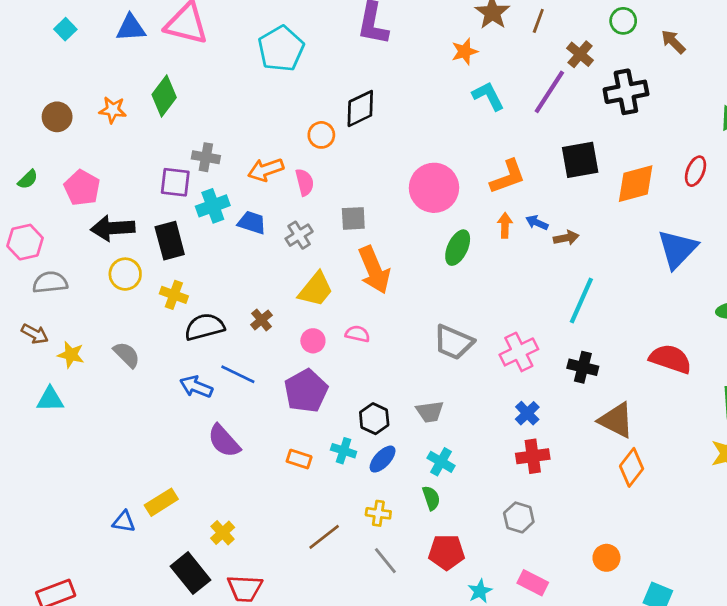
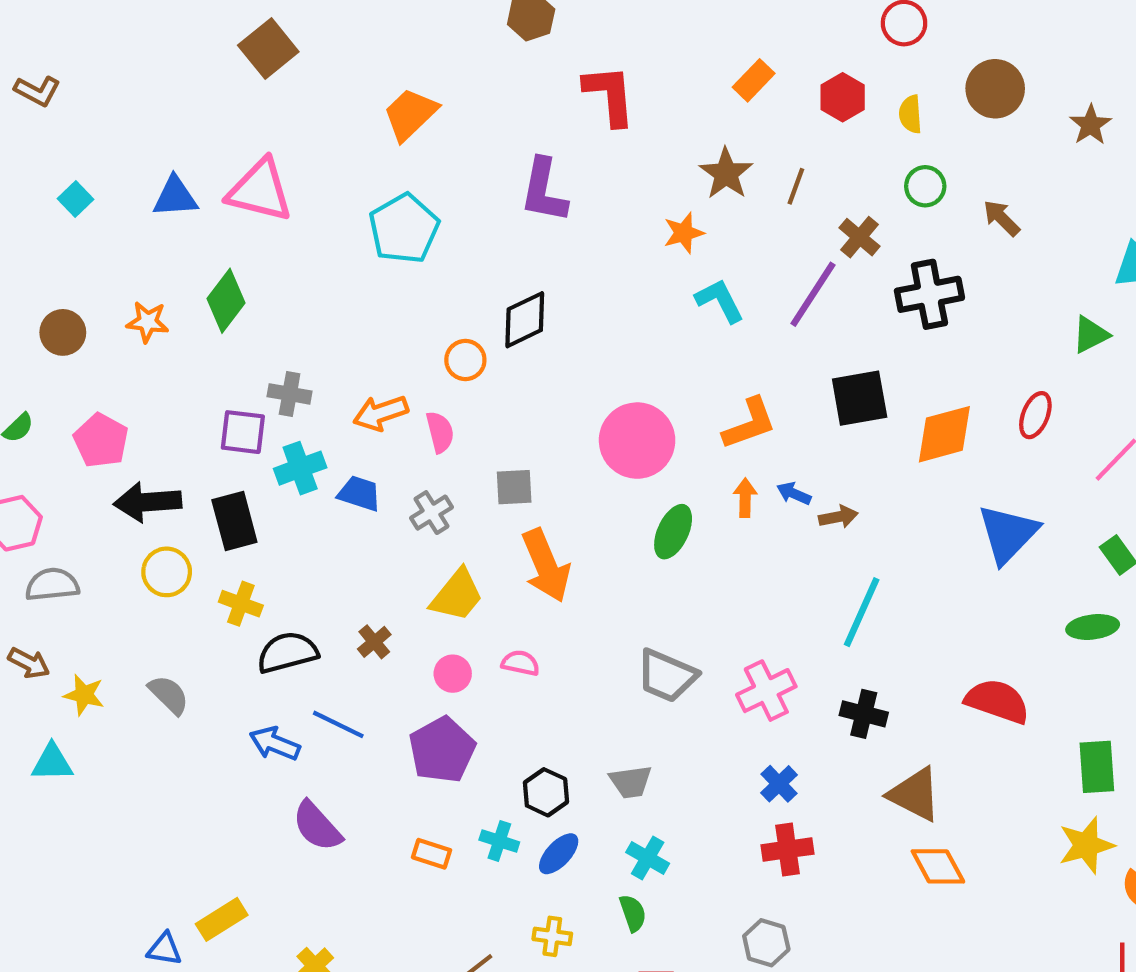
orange diamond: (632, 467) -> (938, 866), turned -66

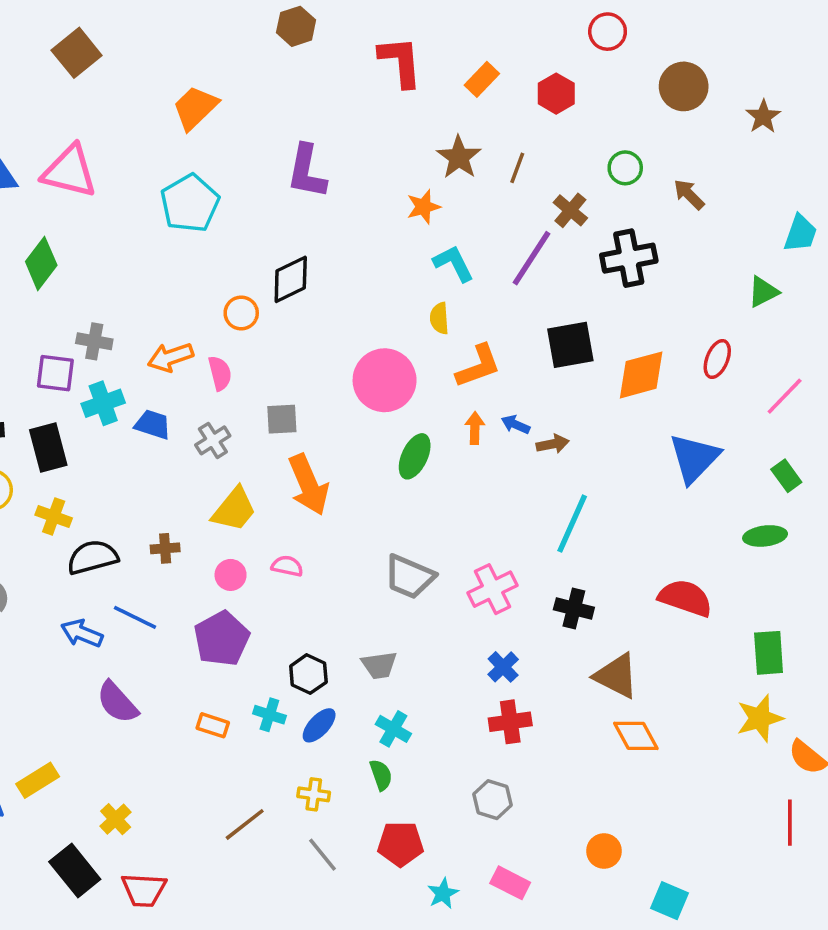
red L-shape: (609, 95) -> (400, 62), moved
yellow semicircle: (910, 114) -> (439, 318), moved
brown cross: (374, 642) -> (165, 548), turned 36

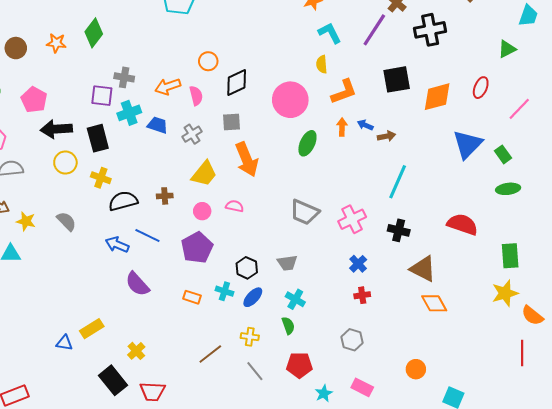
black diamond: (291, 279) -> (237, 82), moved
green rectangle: (786, 476) -> (503, 154), moved
red cross: (510, 722) -> (362, 295), size x0.7

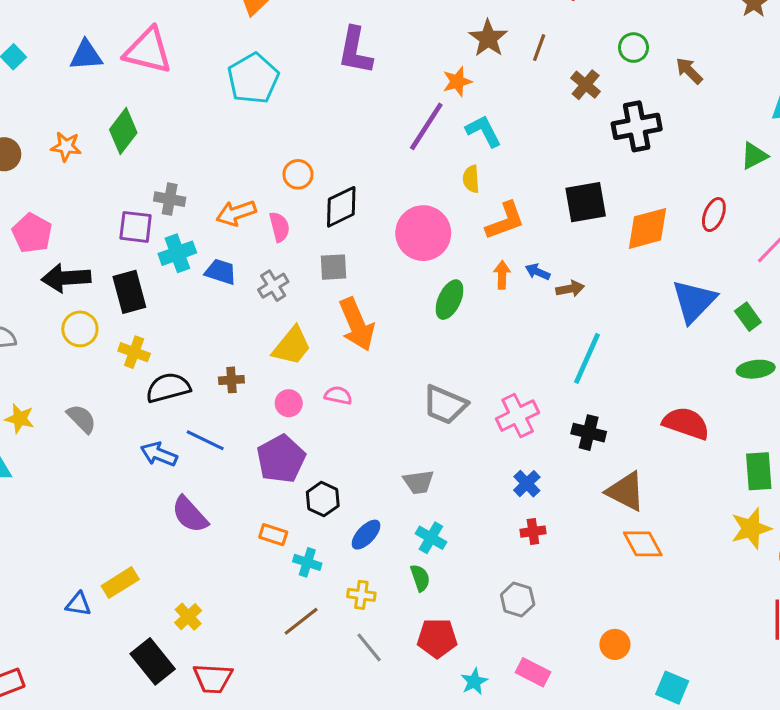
purple line: (374, 30) -> (426, 126), moved
black hexagon: (247, 268) -> (323, 499), moved
cyan cross: (224, 291) -> (307, 562), moved

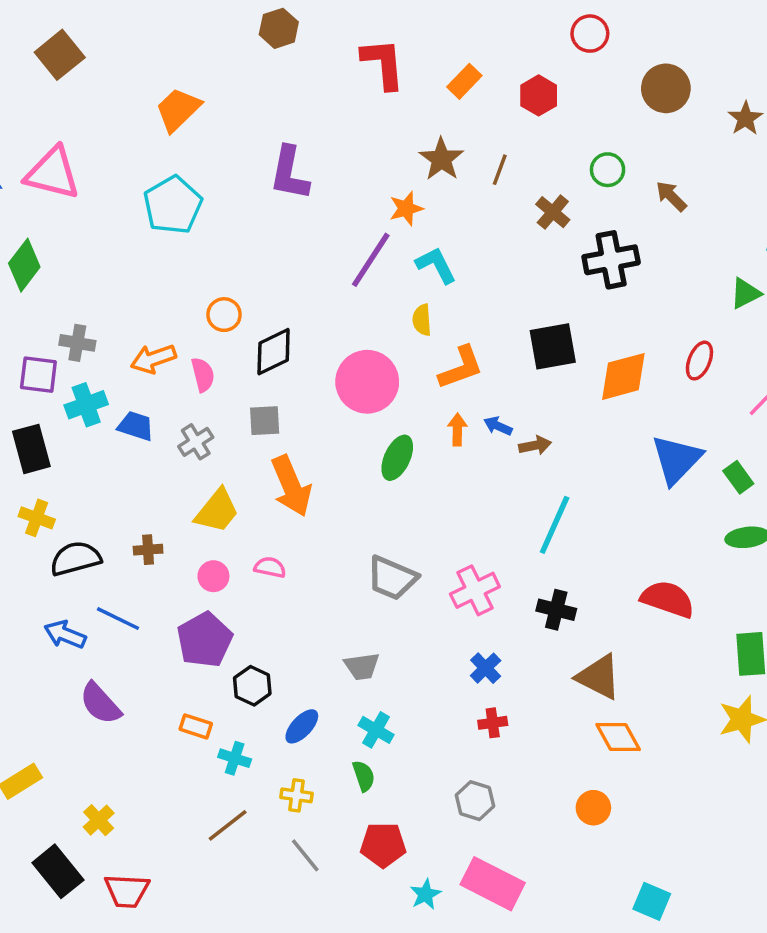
orange circle: (615, 644) -> (593, 808), moved
pink rectangle: (533, 672) -> (493, 884), size x1.6

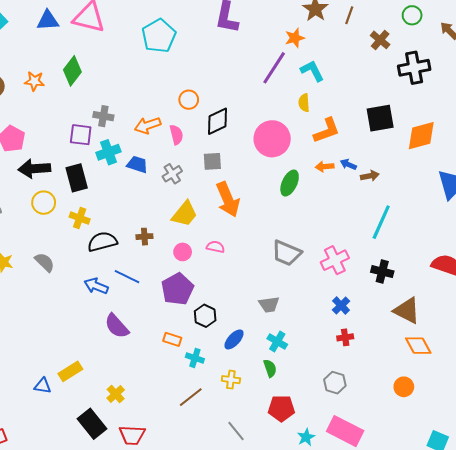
orange arrow: (457, 429) -> (325, 167), turned -96
gray line: (305, 855) -> (236, 431), moved

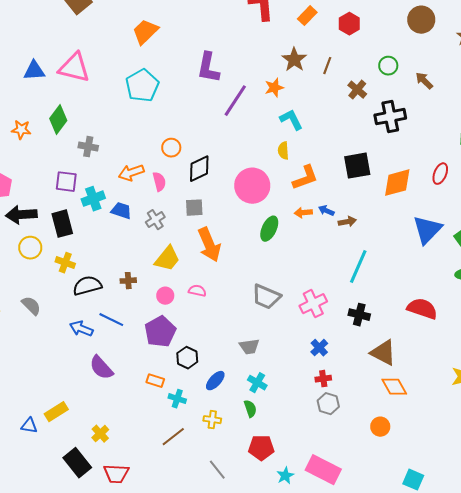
purple line: (274, 68) -> (235, 101), moved
gray cross: (103, 116) -> (88, 147), moved
gray hexagon: (335, 383) -> (328, 404), moved

